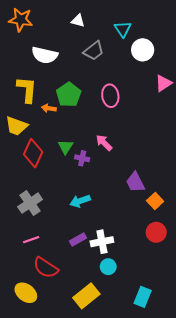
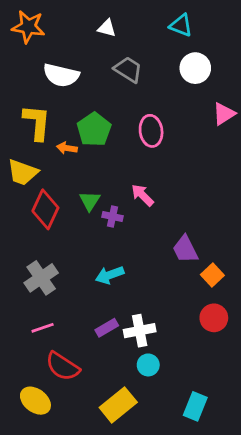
cyan triangle: (123, 29) -> (181, 25), moved, turned -36
gray trapezoid: (94, 51) -> (128, 70), turned -110

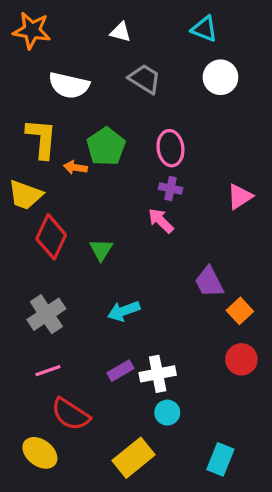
pink triangle: (224, 114) -> (240, 197), moved
green triangle: (90, 201) -> (101, 250), moved
purple cross: (112, 217) -> (170, 188), moved

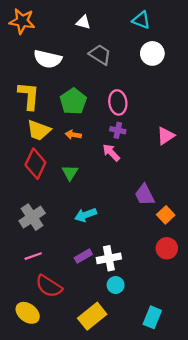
orange arrow: (75, 168) -> (73, 135), moved
yellow trapezoid: (25, 195) -> (39, 130), moved

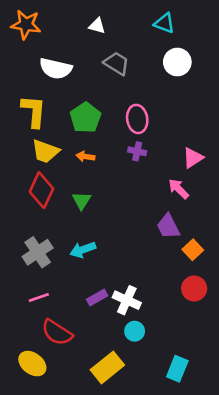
pink arrow: (111, 153) -> (179, 189), moved
cyan arrow: (86, 215) -> (83, 250), moved
white cross: (109, 258) -> (127, 300), turned 35

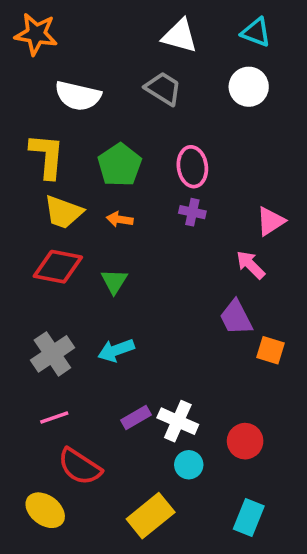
cyan triangle: (164, 23) -> (256, 32), moved
white triangle: (97, 26) -> (180, 36), moved, size x1.5
red diamond: (41, 190) -> (58, 267), turned 76
orange square: (193, 250) -> (271, 350), turned -30
red circle: (194, 288) -> (245, 441), moved

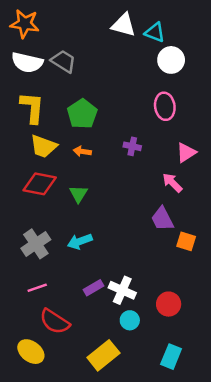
cyan triangle: (256, 32) -> (155, 32), moved
gray trapezoid: (163, 89) -> (63, 61), moved
white semicircle: (78, 96) -> (27, 62), moved
pink ellipse: (192, 167) -> (165, 106), moved

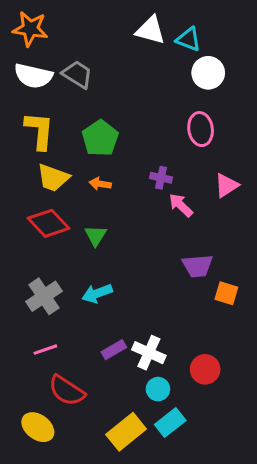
pink arrow: (172, 183) -> (181, 205), moved
red diamond: (40, 184) -> (49, 223), turned 36
purple trapezoid: (162, 219) -> (198, 266), turned -68
cyan rectangle: (171, 357) -> (170, 423), moved, turned 30

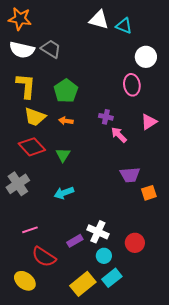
white circle: (208, 73) -> (146, 57), moved
orange square: (226, 293) -> (149, 193), turned -35
gray cross: (44, 296) -> (18, 184), moved
purple rectangle: (114, 350) -> (75, 241), moved

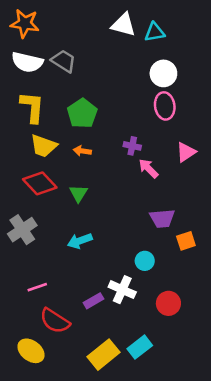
cyan triangle: (124, 26) -> (155, 32), turned -30
white circle: (146, 57) -> (163, 73), moved
cyan circle: (104, 256) -> (145, 261), moved

